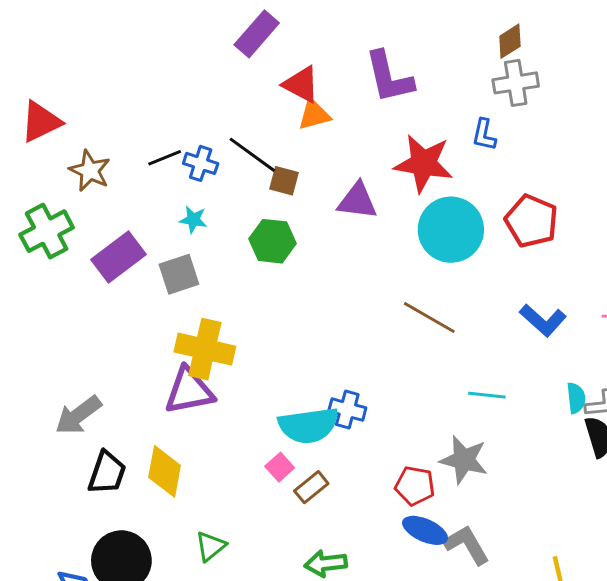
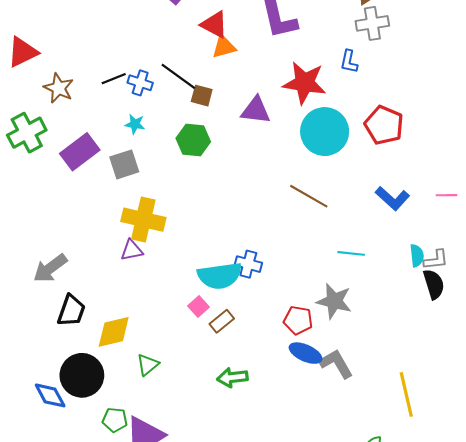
purple triangle: (189, 391) -> (132, 250), size x0.6
yellow diamond: (165, 471) -> (114, 332), moved, turned 66

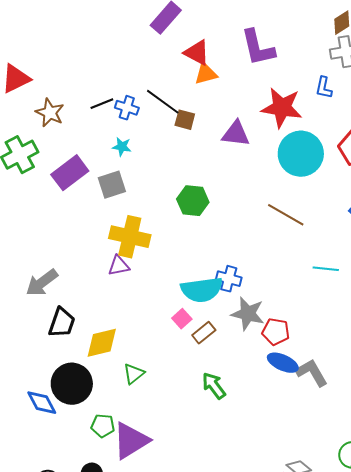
green hexagon: (193, 140) -> (193, 201), moved
gray star: (334, 301) -> (248, 314), moved
green arrow: (232, 377) -> (214, 386), turned 60

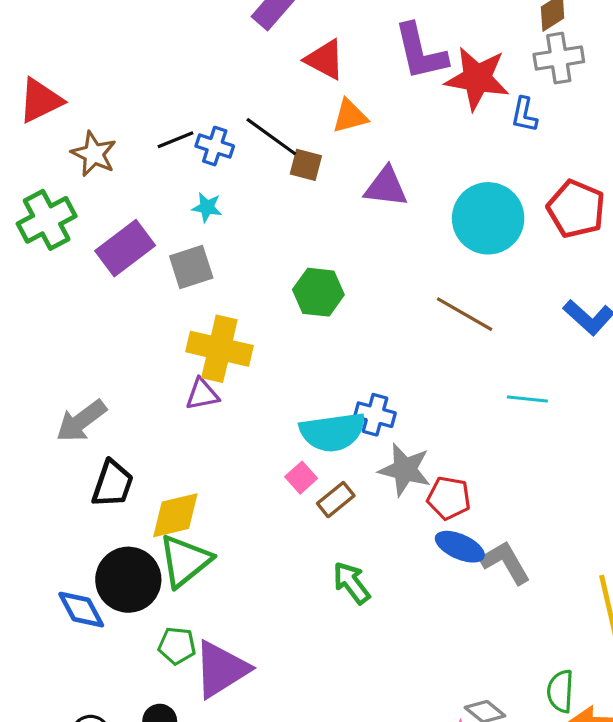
orange triangle: (206, 74) -> (350, 116), moved
red star: (282, 108) -> (477, 78), moved
green triangle: (134, 374) -> (185, 561), moved, size x1.6

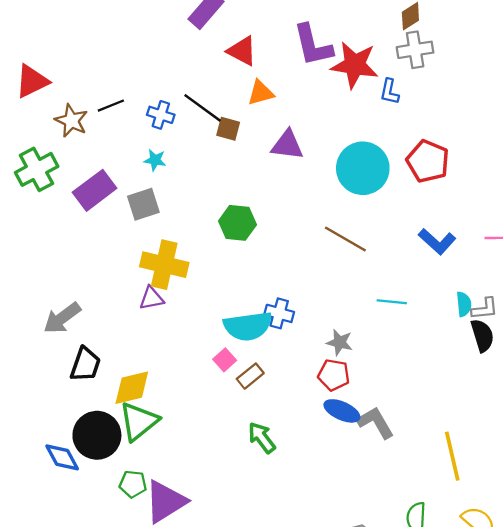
black line: (175, 140) -> (111, 106), moved
gray star: (405, 470) -> (340, 342), moved, size x0.7

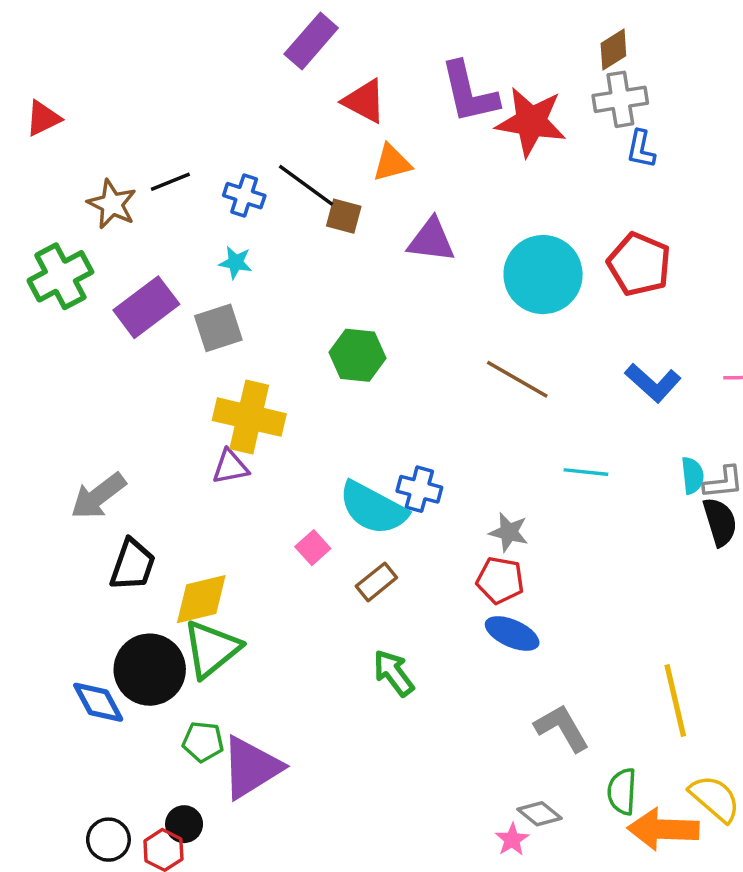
red triangle: (32, 81) -> (43, 118), moved, size x0.7
blue L-shape: (389, 92) -> (641, 149), moved
cyan semicircle: (248, 326) -> (373, 508), turned 36
pink square: (225, 360) -> (313, 548), moved
gray L-shape: (376, 423) -> (562, 728), moved

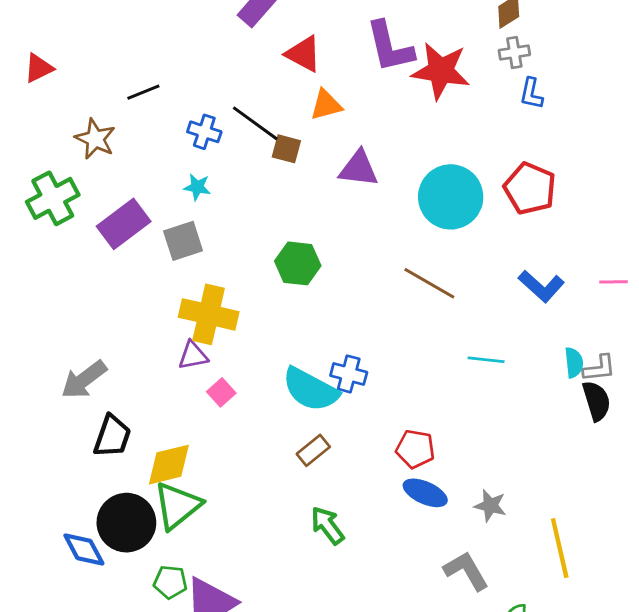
gray cross: (620, 99) -> (514, 52), size x0.7
black line: (170, 182) -> (143, 92), moved
gray star: (509, 532) -> (490, 506), moved
pink square: (313, 548) -> (221, 392), moved

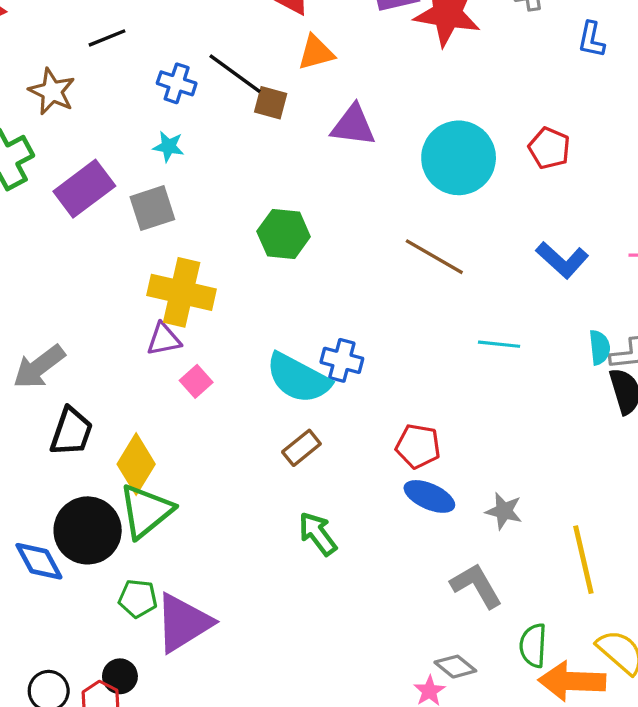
blue L-shape: (531, 94) -> (591, 40), moved
red pentagon: (530, 188) -> (549, 148), size x0.7
yellow diamond: (169, 465) -> (136, 464), turned -45

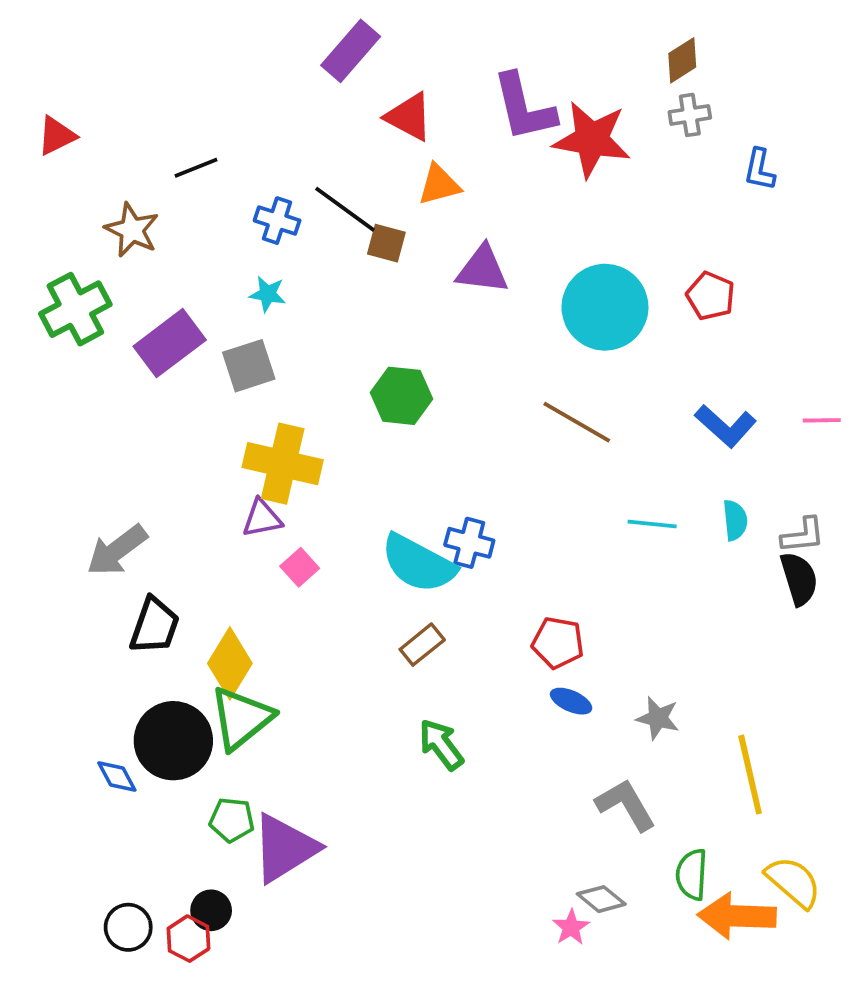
cyan semicircle: (600, 347) -> (735, 520), moved
blue ellipse: (429, 496) -> (571, 701), size x0.7
blue diamond: (39, 561) -> (117, 776), size x0.7

